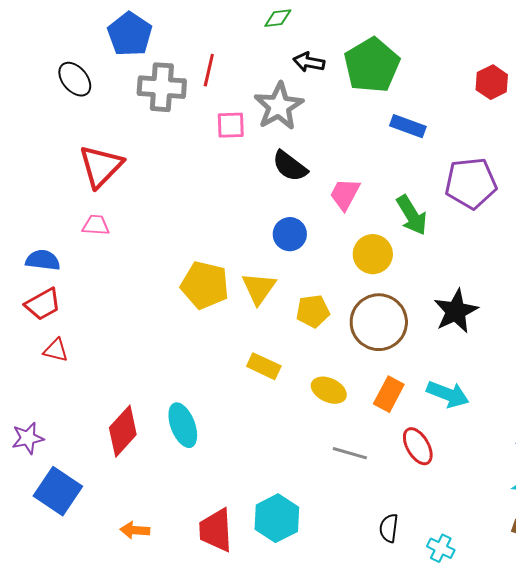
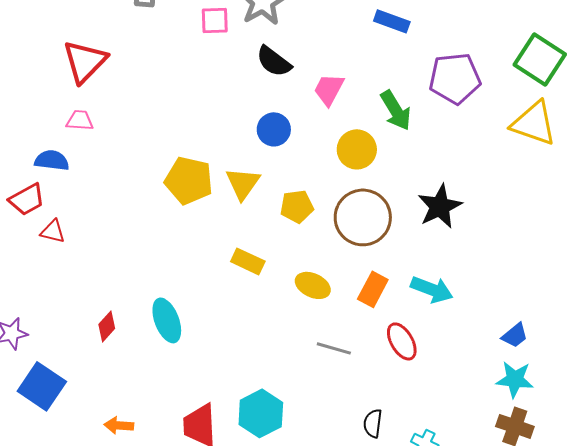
blue semicircle: (43, 260) -> (52, 160), moved
red triangle: (56, 350) -> (53, 231), moved
red diamond: (123, 431) -> (107, 326), size x0.6

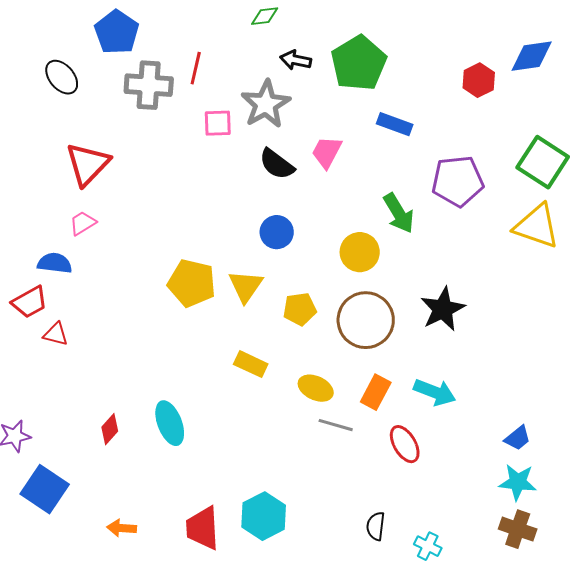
pink trapezoid: (329, 89) -> (327, 152), moved
pink trapezoid: (80, 120) -> (83, 223), turned -36
gray line: (334, 348) -> (336, 425), moved

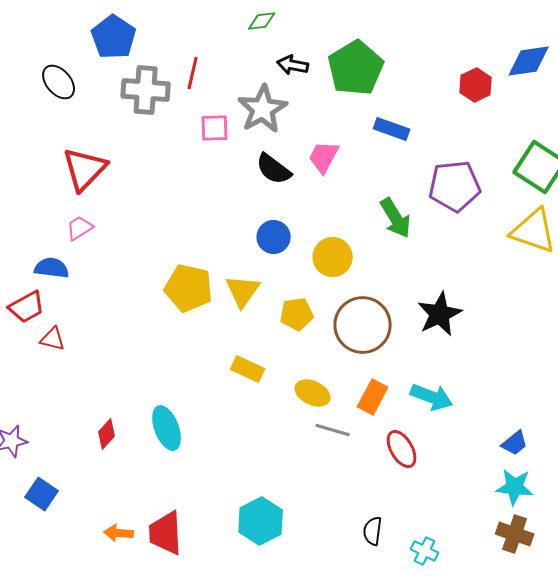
yellow circle: (360, 252) -> (333, 257), moved
blue square: (45, 489) -> (42, 494), size x0.7
red trapezoid: (203, 528) -> (166, 533), moved

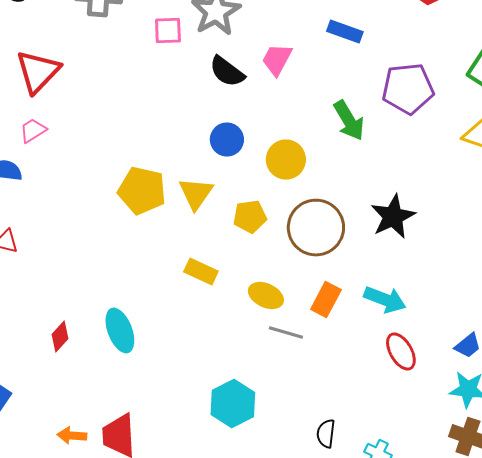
red ellipse: (402, 449) -> (401, 352), moved
cyan hexagon: (261, 521) -> (233, 404), moved

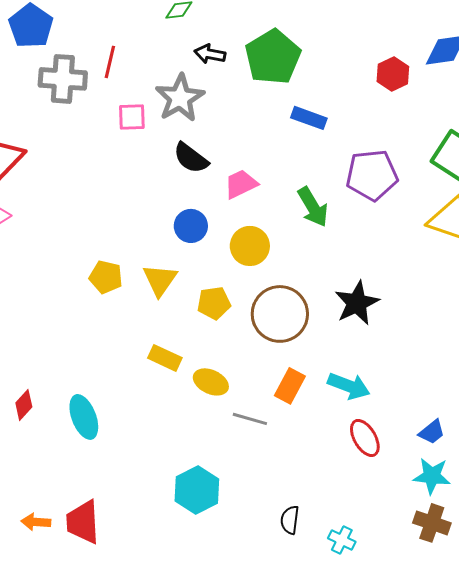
pink trapezoid: (277, 60) -> (241, 184), moved, turned 36
yellow pentagon: (142, 190) -> (106, 277), size x0.7
yellow ellipse: (266, 296) -> (211, 382), moved
red diamond: (60, 336) -> (24, 405), moved

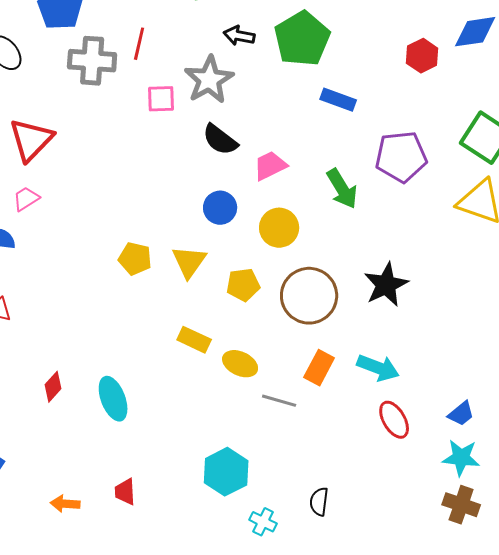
red trapezoid: (83, 522) -> (125, 492), moved, size x0.6
cyan cross: (342, 540) -> (263, 522), moved

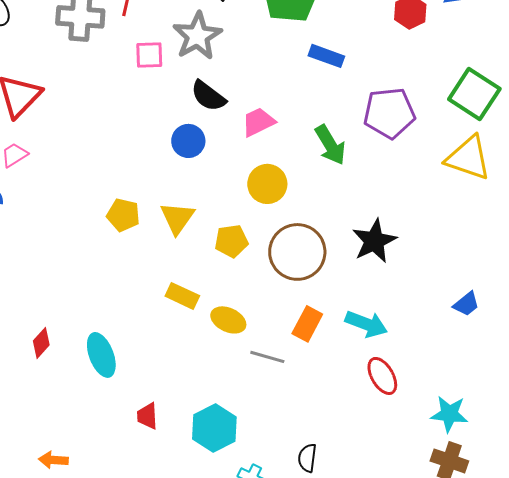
blue circle: (220, 208) -> (188, 141), moved
blue trapezoid: (461, 414) -> (466, 304), moved
red trapezoid: (125, 492) -> (147, 416), moved

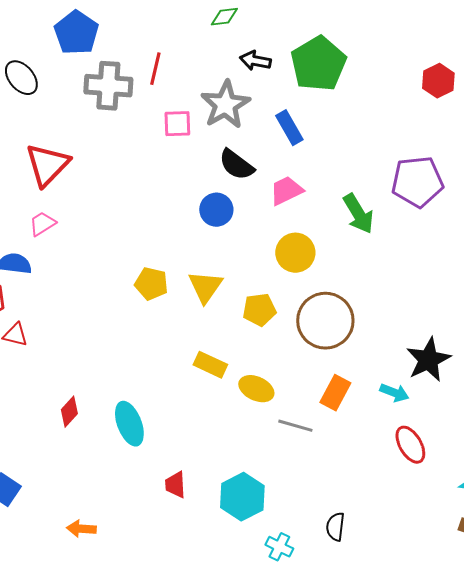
blue rectangle: (326, 56) -> (289, 128), moved, turned 40
black star: (374, 241) -> (428, 360), moved
cyan arrow: (366, 324) -> (394, 393), size x0.7

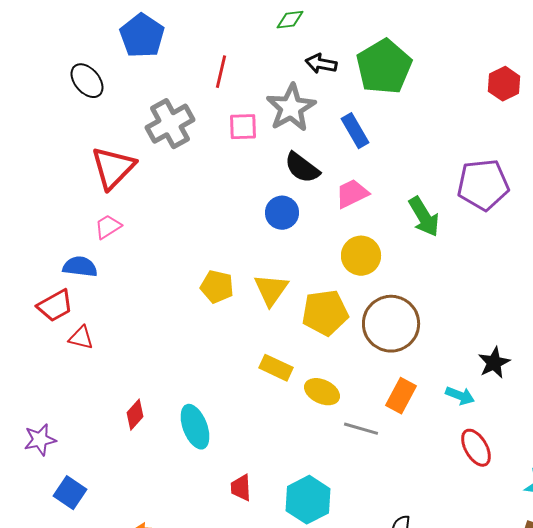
gray cross: (108, 86) -> (170, 124), moved, turned -33
yellow pentagon: (259, 310) -> (325, 313), size x1.4
black star: (428, 360) -> (494, 363), size x0.7

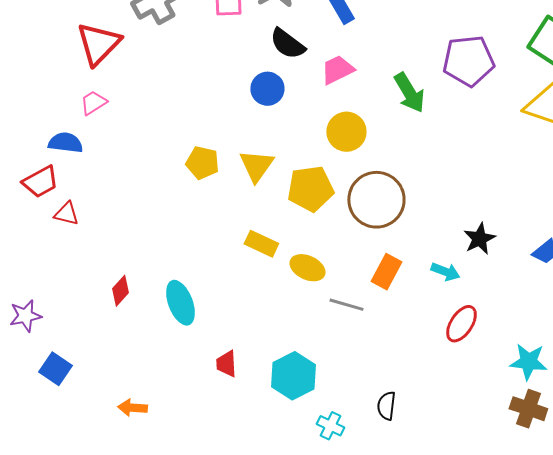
red ellipse: (476, 448) -> (461, 324), turned 63

